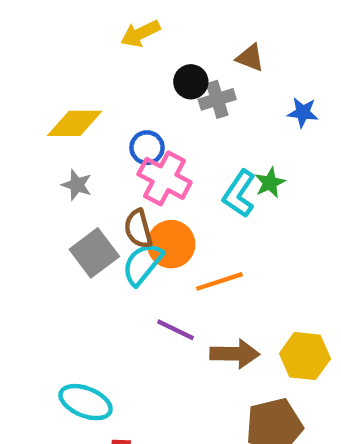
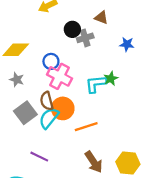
cyan L-shape: (239, 194) -> (96, 84), turned 50
purple line: (176, 330) -> (39, 157), moved
brown arrow: (235, 354) -> (94, 162), turned 55

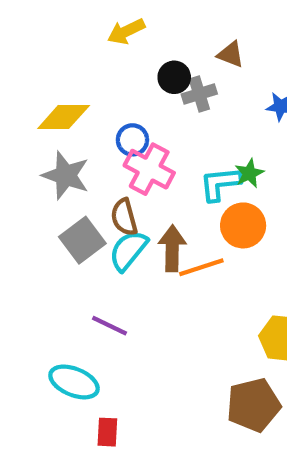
gray star: (17, 80) -> (66, 175), size x1.6
orange circle: (63, 108) -> (243, 225), moved
brown arrow: (94, 162) -> (172, 248), moved, turned -145

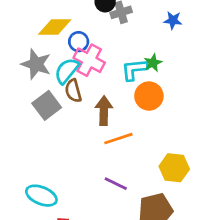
yellow diamond: (64, 117) -> (55, 27), moved
cyan semicircle: (128, 250) -> (67, 71), moved
orange line: (201, 267) -> (118, 139), moved
purple line: (110, 326) -> (116, 184), moved

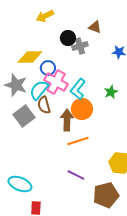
green star: (153, 63) -> (111, 92), moved
cyan L-shape: (134, 69) -> (78, 89), moved, turned -45
orange circle: (149, 96) -> (82, 109), moved

